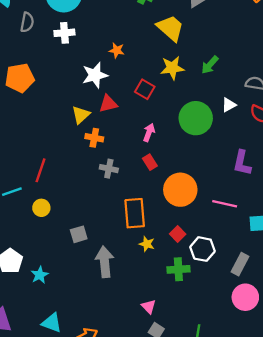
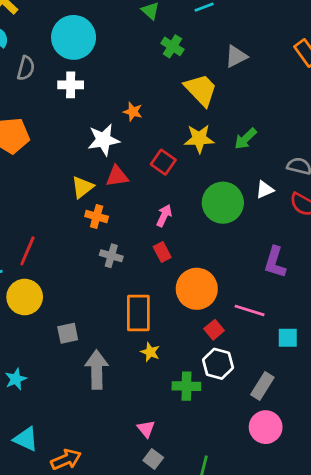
yellow circle: (41, 208) -> (25, 297), size x1.6
red square: (178, 234) -> (214, 330), moved

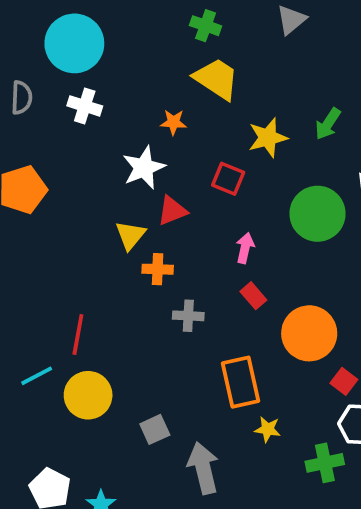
white cross: (71, 85) -> (85, 106), turned 30
yellow trapezoid: (201, 90) -> (216, 79), moved

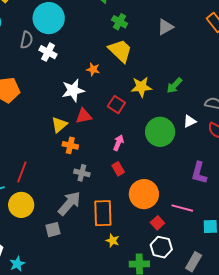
gray semicircle: (21, 98) -> (27, 40), moved
gray arrow: (203, 468) -> (69, 203), moved, turned 44

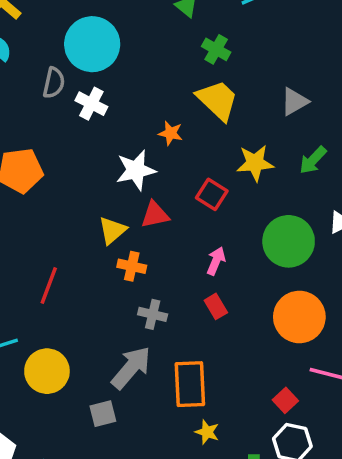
gray triangle: (165, 27) -> (294, 102), moved
red line: (22, 172) -> (49, 285), moved
orange circle: (144, 194) -> (299, 317), moved

